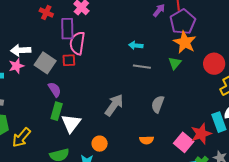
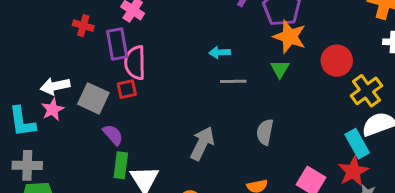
red star: (201, 134) -> (353, 171), moved

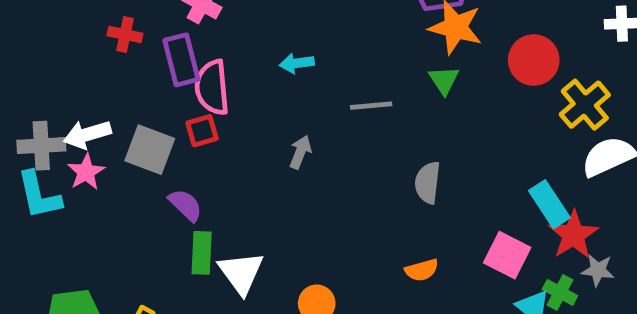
cyan arrow: (220, 52) -> (297, 63), moved
gray arrow: (202, 143) -> (300, 152), moved, size x0.6
cyan rectangle: (357, 144) -> (549, 204), moved
gray cross: (27, 165) -> (41, 146), moved

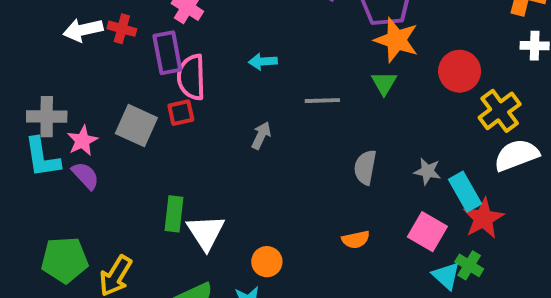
white arrow: (87, 134) -> (83, 30), moved
purple semicircle: (185, 205) -> (85, 176), moved
gray star: (598, 270) -> (427, 171), moved

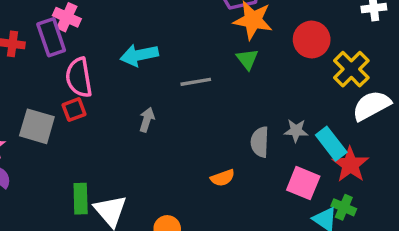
purple rectangle: (167, 53) -> (51, 37), moved
cyan arrow: (263, 61) -> (139, 55), size x1.5
gray semicircle: (365, 167) -> (260, 142), moved
orange semicircle: (356, 240) -> (223, 178), moved

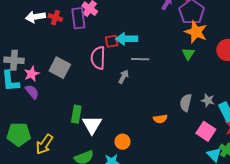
pink semicircle: (79, 78) -> (98, 58), moved
gray line: (196, 82) -> (140, 59), moved
red square: (74, 110) -> (112, 41), moved

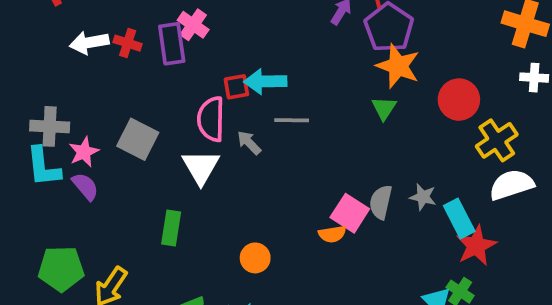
gray arrow: (124, 77) -> (249, 143), moved, turned -72
white triangle: (92, 125) -> (201, 167), moved
pink square: (206, 131) -> (350, 213), moved
orange circle: (122, 142) -> (255, 258), moved

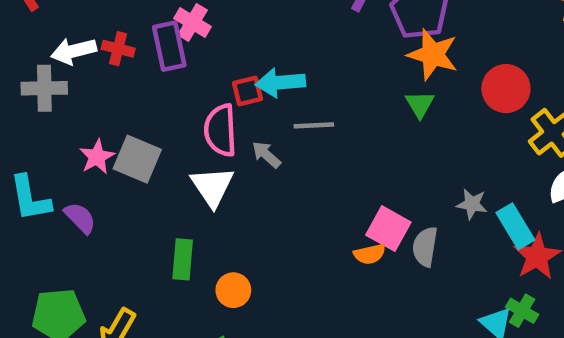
gray cross: (50, 126) -> (44, 88), moved
pink star: (84, 152) -> (97, 157), moved
gray semicircle: (381, 202) -> (425, 247), moved
orange circle: (255, 258) -> (233, 290), moved

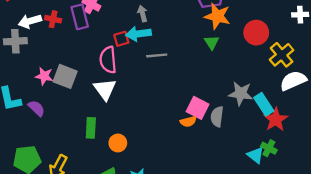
gray arrow: (266, 155) -> (142, 14), moved, turned 35
pink star: (97, 157) -> (44, 76), turned -30
gray star: (472, 204) -> (241, 94), size x1.5

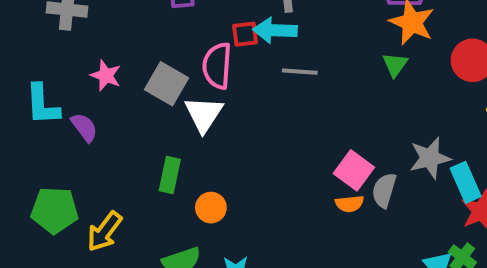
gray square: (65, 76) -> (166, 84), moved
gray star: (241, 94) -> (430, 158), turned -30
orange semicircle: (188, 122) -> (350, 204), moved

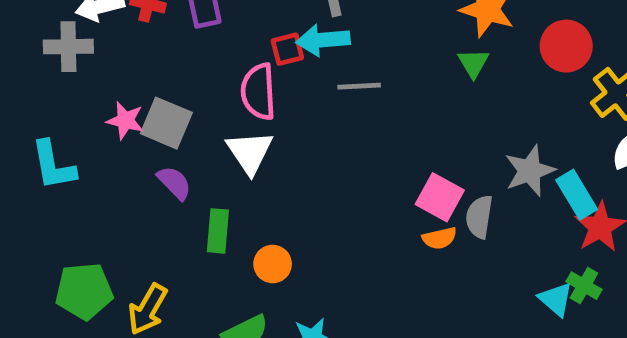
gray square: (166, 84) -> (166, 123), moved
purple semicircle: (84, 127) -> (174, 183), moved

